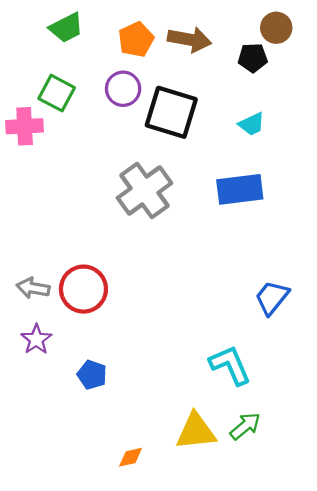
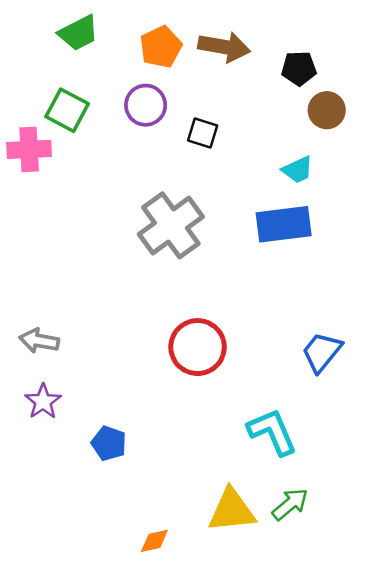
brown circle: (276, 28) -> (327, 110), moved
black square: (171, 112) -> (203, 133), size x0.5
cyan trapezoid: (252, 124) -> (298, 170), moved
red circle: (83, 289) -> (198, 347), moved

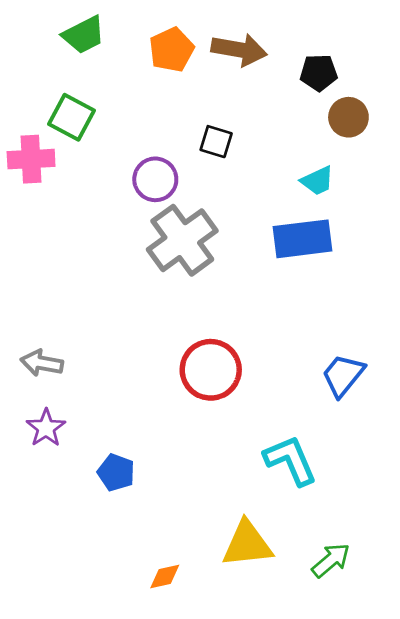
purple circle: (146, 105) -> (155, 179), moved
green arrow: (290, 504) -> (331, 560), moved

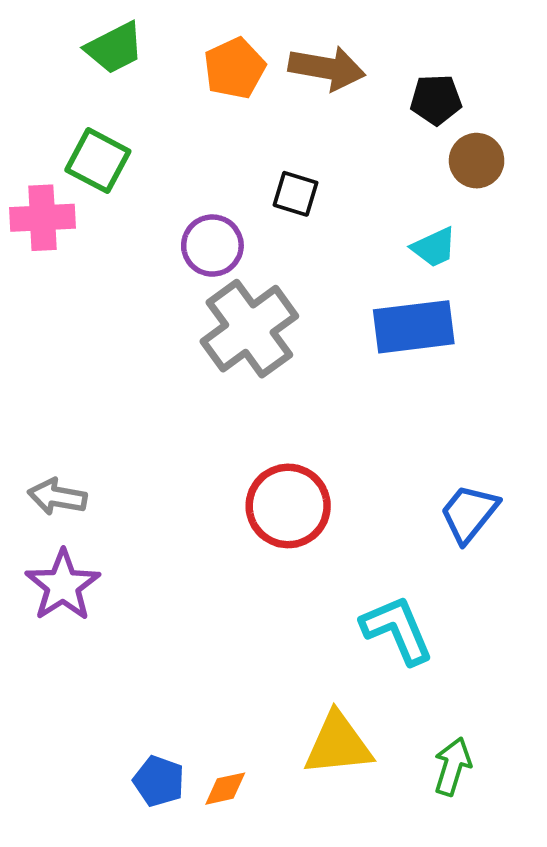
purple star: (46, 428) -> (63, 585), size x1.4
blue pentagon: (116, 472) -> (159, 781), moved
green arrow: (331, 560) -> (453, 766), turned -33

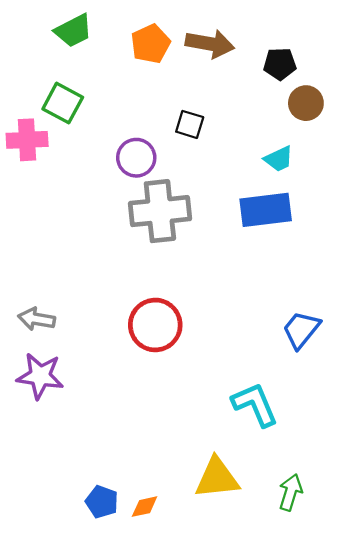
gray cross: (249, 329) -> (160, 211), turned 30
red circle: (288, 506) -> (155, 325), moved
purple star: (63, 585) -> (40, 376), turned -30

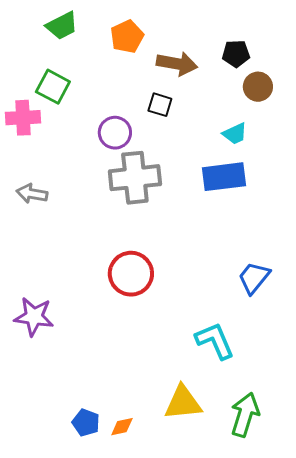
brown arrow: (210, 44) -> (177, 64), moved
gray arrow: (37, 319) -> (32, 194), moved
green arrow: (291, 492) -> (245, 415), size x1.4

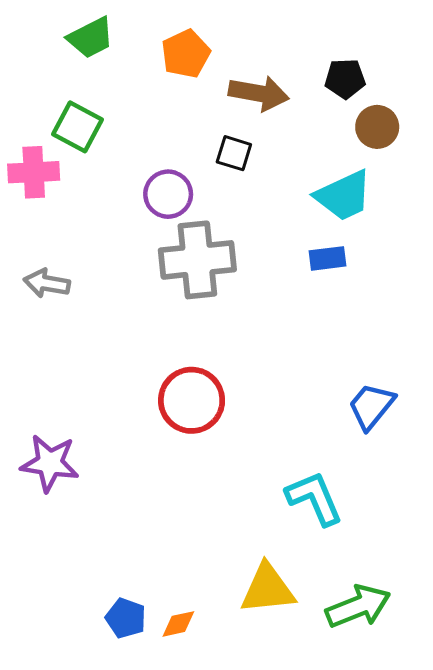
cyan trapezoid: (235, 134) -> (344, 196), size x1.6
blue rectangle: (224, 177) -> (327, 258), size x0.6
green arrow: (245, 415) -> (358, 606), turned 51

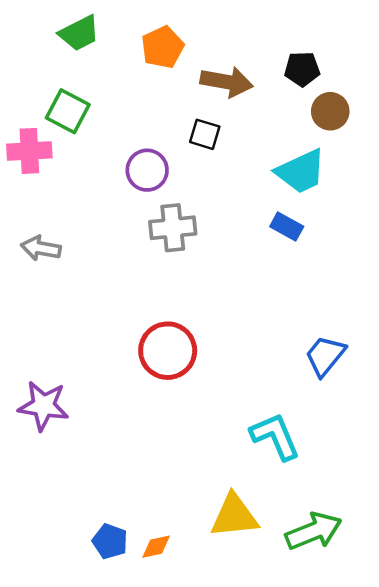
blue rectangle: (327, 258) -> (287, 226), turned 36
gray cross: (197, 260) -> (173, 228), size x0.7

